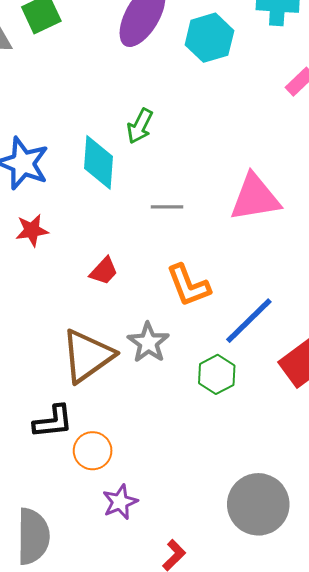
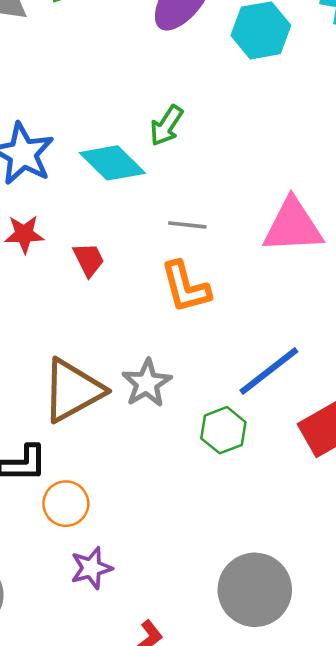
cyan diamond: (99, 162) -> (112, 163), turned -56
red trapezoid: (104, 271) -> (89, 260), moved, turned -76
orange L-shape: (188, 285) -> (185, 287), moved

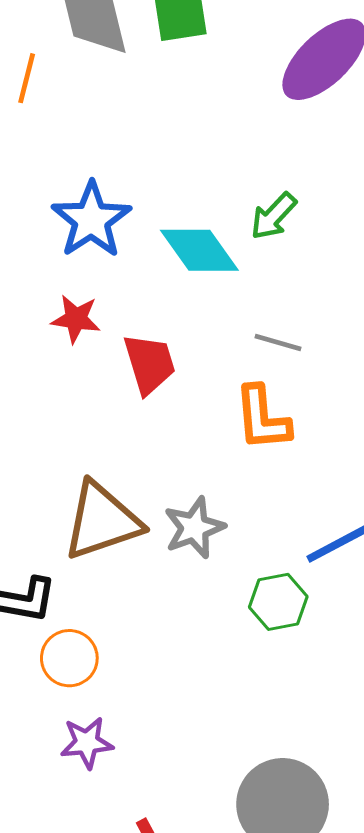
red trapezoid: (89, 260) -> (149, 364), size x1.4

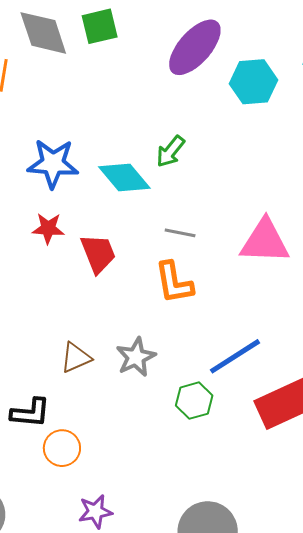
blue star: (91, 220) -> (53, 163), turned -30
brown triangle: (102, 521) -> (76, 358), size x0.6
purple star: (87, 743) -> (95, 512), moved

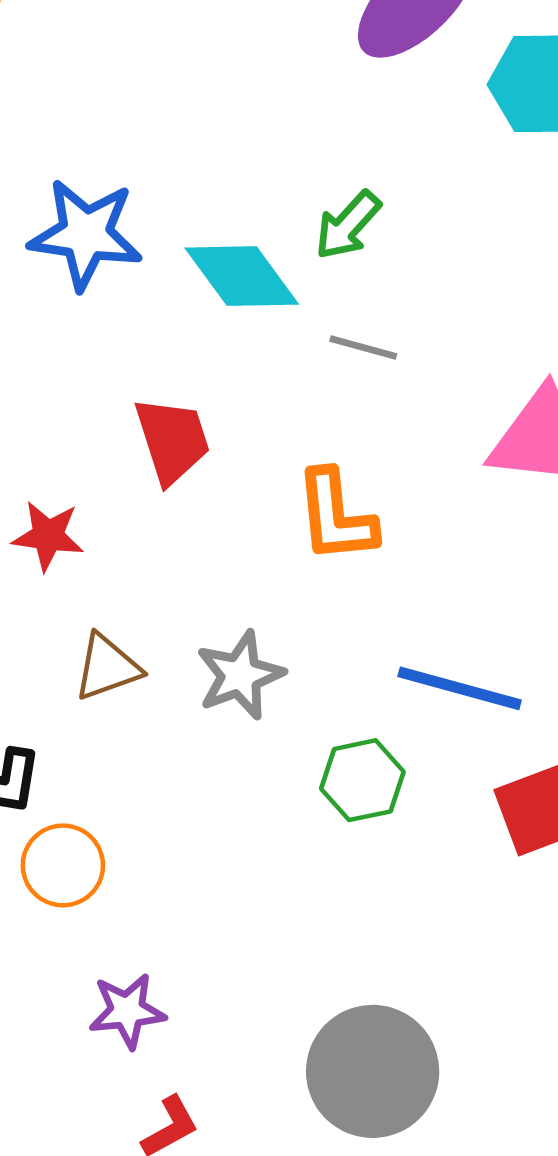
red star: (48, 228) -> (48, 536), moved
gray line: (180, 233) -> (363, 347), moved
blue line: (235, 356) -> (460, 688), turned 44

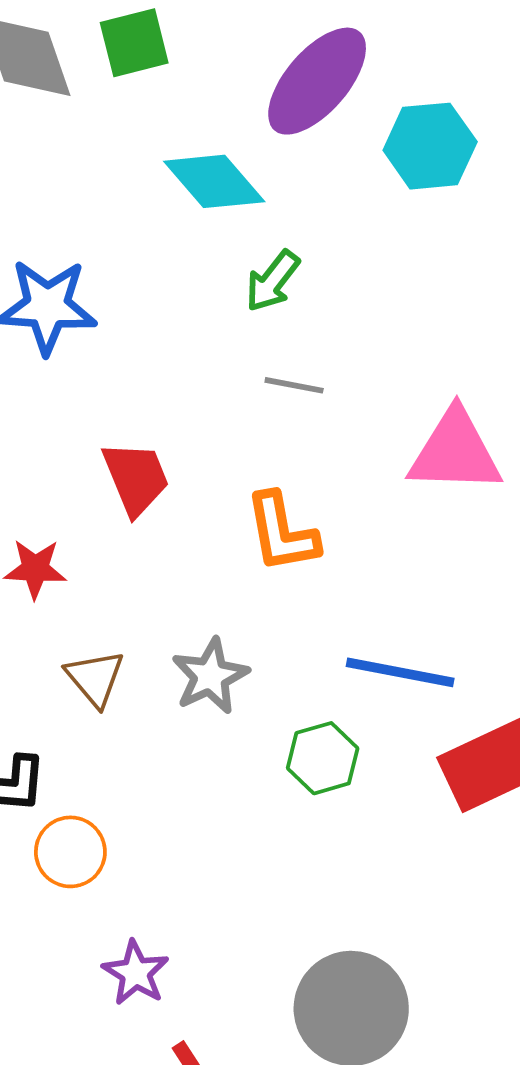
cyan diamond: (242, 276) -> (214, 181), moved
brown triangle: (107, 667) -> (95, 678), turned -46
purple star: (127, 1011) -> (136, 973), turned -30

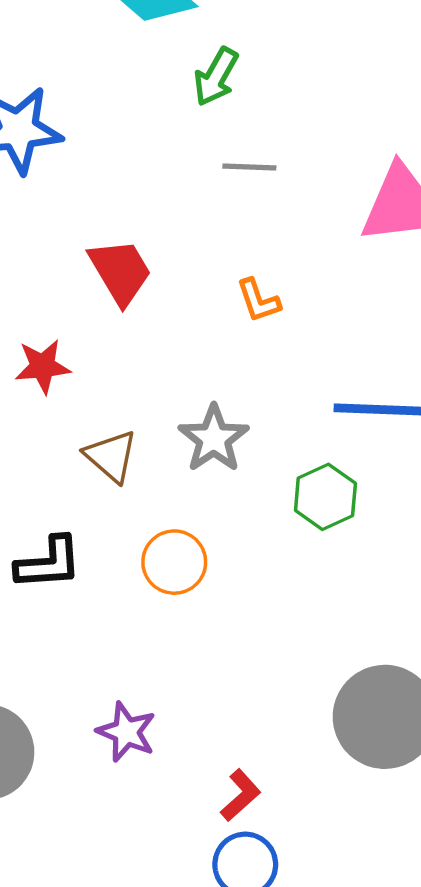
orange L-shape: (282, 533) -> (258, 300), size x0.6
orange circle: (70, 852) -> (174, 562), moved
purple star: (136, 973) -> (126, 732), moved

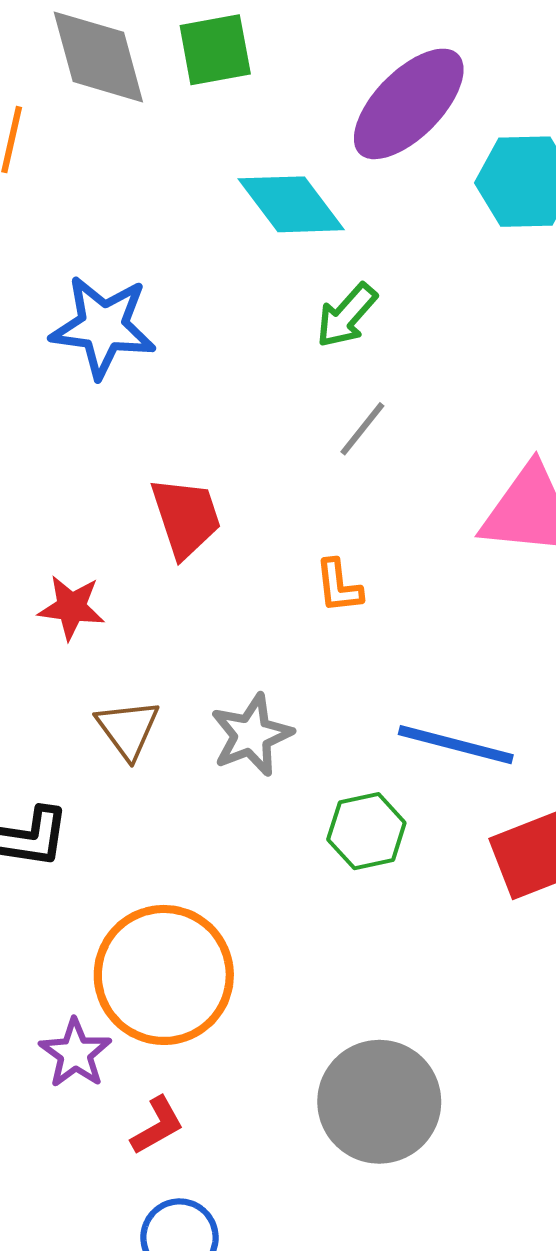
gray line: (249, 167) -> (362, 429), turned -66
orange circle: (174, 562) -> (164, 975), moved, size x1.8
red L-shape: (240, 795) -> (157, 1126), moved

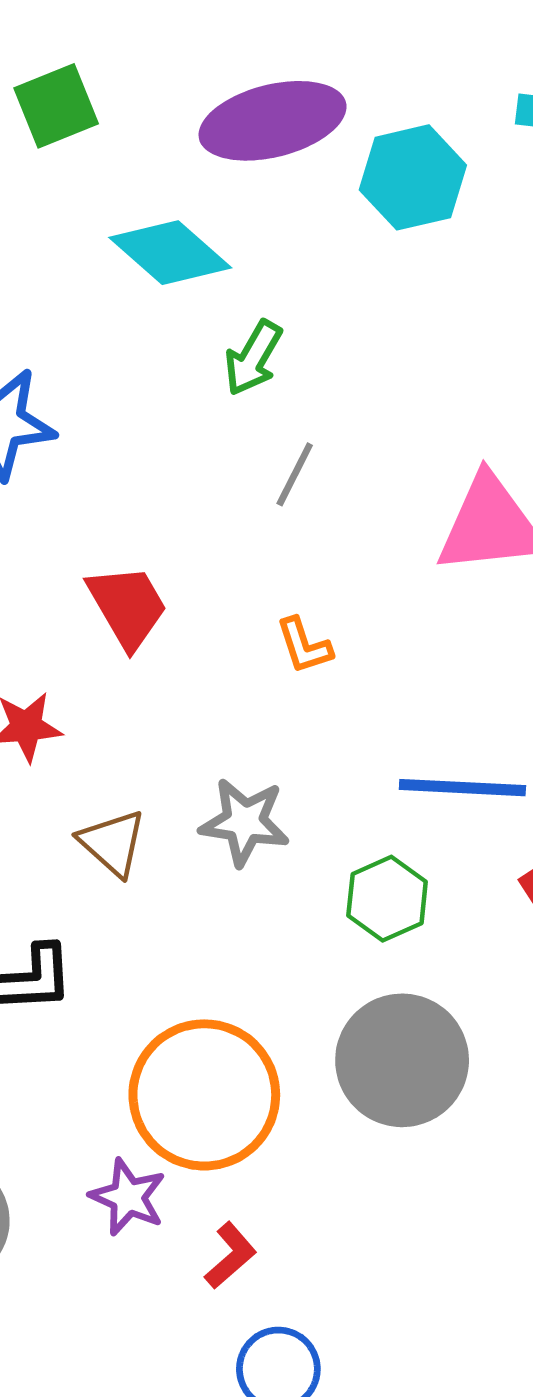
purple ellipse: (409, 104) -> (273, 121), turned 43
gray star: (252, 735) -> (245, 822), turned -30
gray circle: (379, 1102) -> (402, 1060), moved

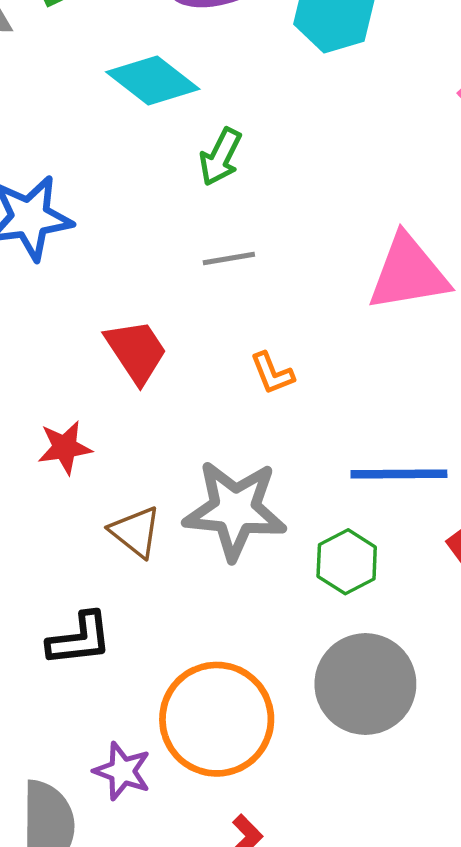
gray line: (295, 474) -> (229, 258), moved, turned 57
gray star: (245, 822) -> (235, 510), size x1.5
purple star: (128, 1197) -> (122, 771), moved

